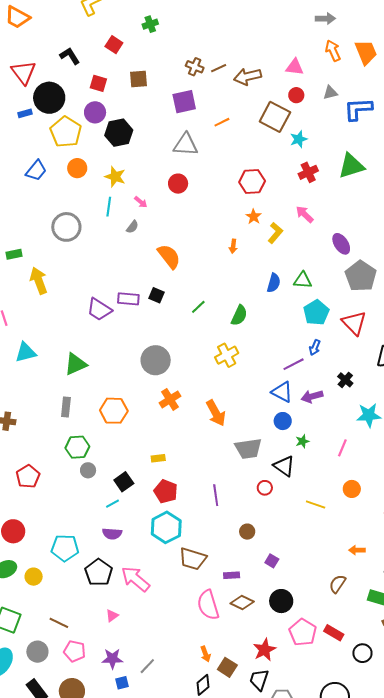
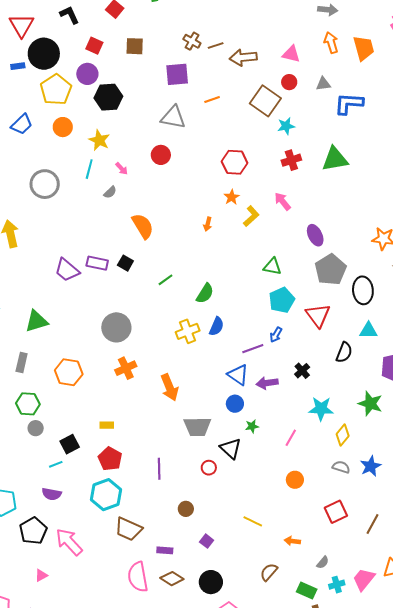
blue semicircle: (274, 283) -> (217, 326), moved
yellow line: (316, 504) -> (253, 521), moved

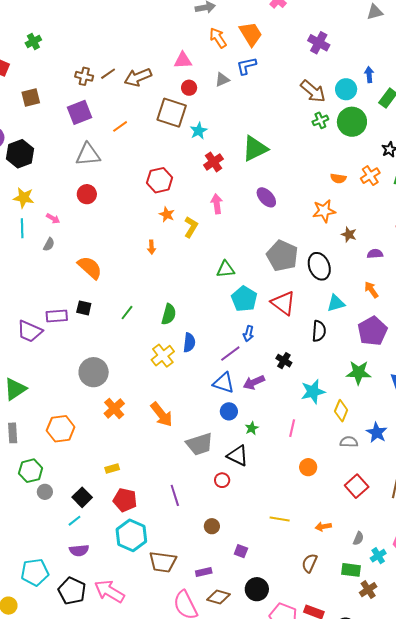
blue L-shape: (349, 104) -> (246, 66), moved, size x0.7
pink arrow: (283, 201) -> (217, 204), turned 48
purple ellipse: (315, 235) -> (266, 197), moved

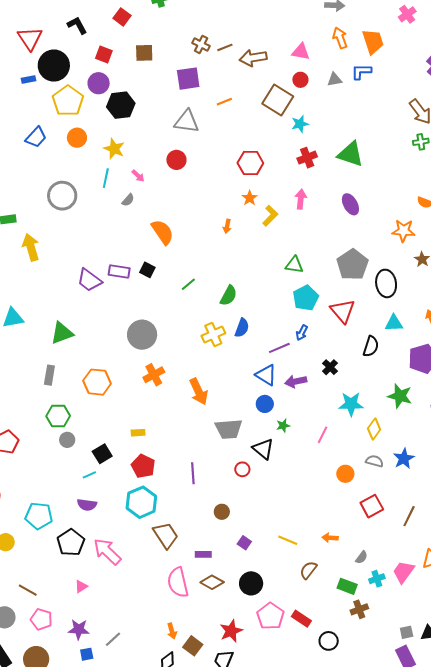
green triangle: (255, 149) -> (351, 154), turned 32
orange circle: (308, 467) -> (345, 474), moved
yellow line: (280, 519) -> (288, 540), moved
brown trapezoid: (163, 562) -> (166, 535), turned -144

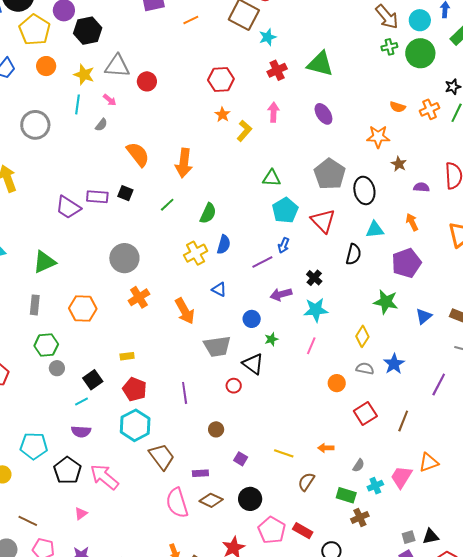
gray triangle: (187, 122) -> (117, 66), moved
orange arrow: (227, 226) -> (184, 163), moved, size x2.0
blue triangle: (266, 375) -> (219, 289), moved, size x0.7
cyan star: (351, 404) -> (316, 310), moved

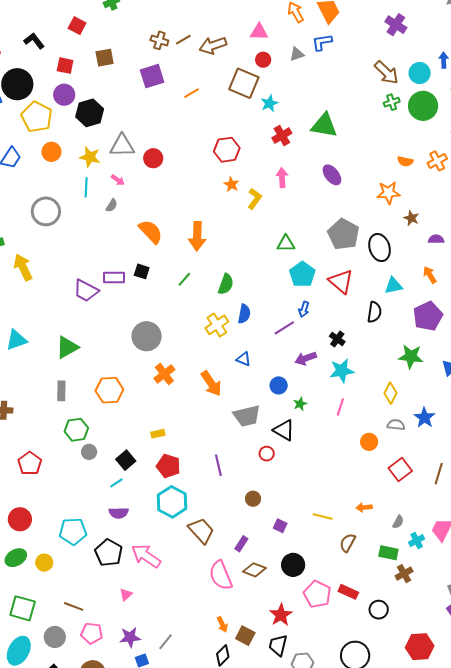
purple rectangle: (200, 473) -> (241, 544), turned -49

